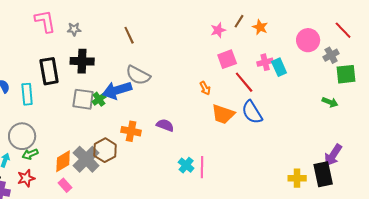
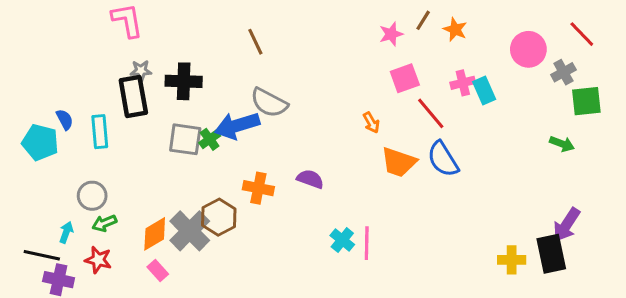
gray star: (74, 29) -> (141, 71), moved
gray circle: (22, 136) -> (92, 196), size x0.7
red star: (26, 178) -> (98, 260), turned 30

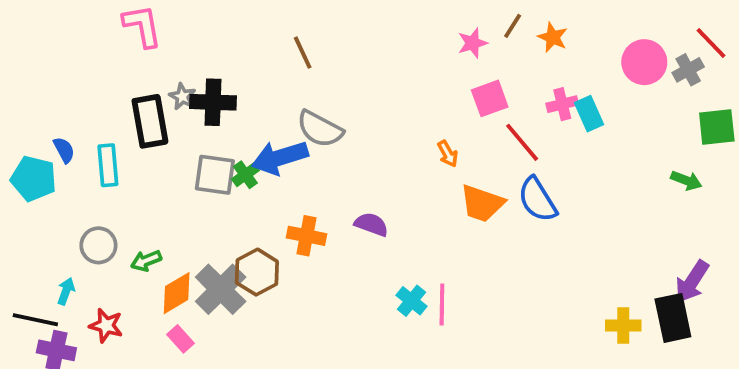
gray star: (141, 71) -> (182, 96), moved, turned 30
gray cross: (563, 72) -> (688, 70), moved
green arrow: (104, 223) -> (146, 261), moved

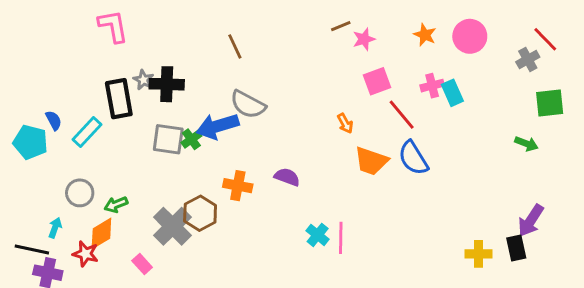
brown line: (513, 26) -> (341, 26), moved, turned 36
pink circle: (644, 62) -> (470, 36), moved
cyan rectangle: (108, 165) -> (87, 132), turned 48
orange diamond: (177, 293) -> (101, 234), moved
black rectangle: (673, 318) -> (516, 248), size x0.7

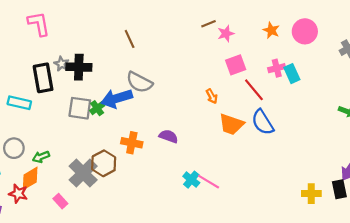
cyan rectangle: (87, 132) -> (19, 103), turned 60
pink line: (341, 238) -> (209, 182), turned -60

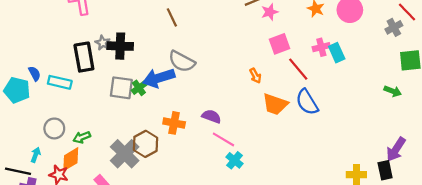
pink line: (209, 182) -> (224, 139), moved

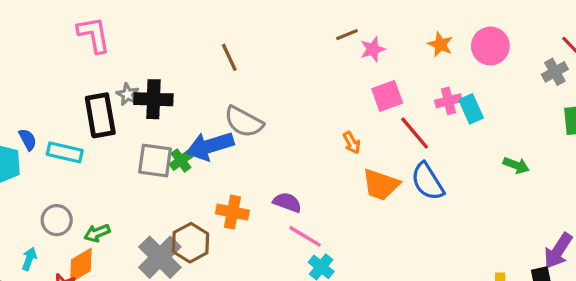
green arrow: (393, 91) -> (516, 165), moved

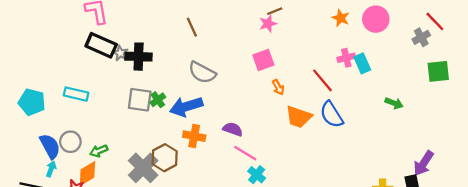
pink star: (373, 49) -> (268, 24), moved
pink square: (387, 96) -> (263, 60), moved
black rectangle: (100, 115) -> (101, 45), moved, turned -56
blue semicircle: (28, 140) -> (50, 146), moved, size x1.6
blue arrow: (210, 146) -> (186, 107), moved

